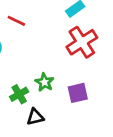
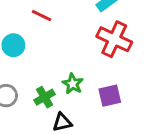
red cross: (82, 42) -> (114, 39), turned -32

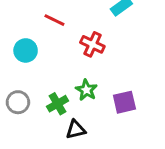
red cross: (114, 39) -> (92, 44), moved, size x0.7

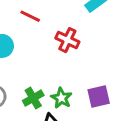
green star: (86, 90) -> (61, 98), moved

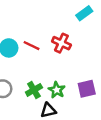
red line: (30, 16) -> (32, 46), moved

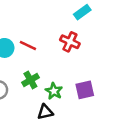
red cross: (61, 43) -> (70, 42), moved
green cross: (34, 90) -> (30, 80), moved

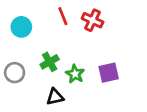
red line: (28, 45) -> (63, 16), moved, turned 42
black triangle: (45, 112) -> (55, 97), moved

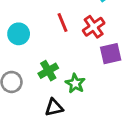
red cross: (93, 20) -> (94, 27), turned 30
purple square: (109, 73) -> (111, 54), moved

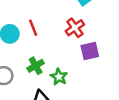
red line: (62, 23) -> (33, 28), moved

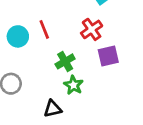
green cross: (36, 66) -> (65, 61), moved

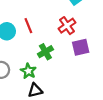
green star: (73, 85) -> (28, 71), moved

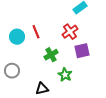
green star: (28, 71) -> (65, 75), moved

